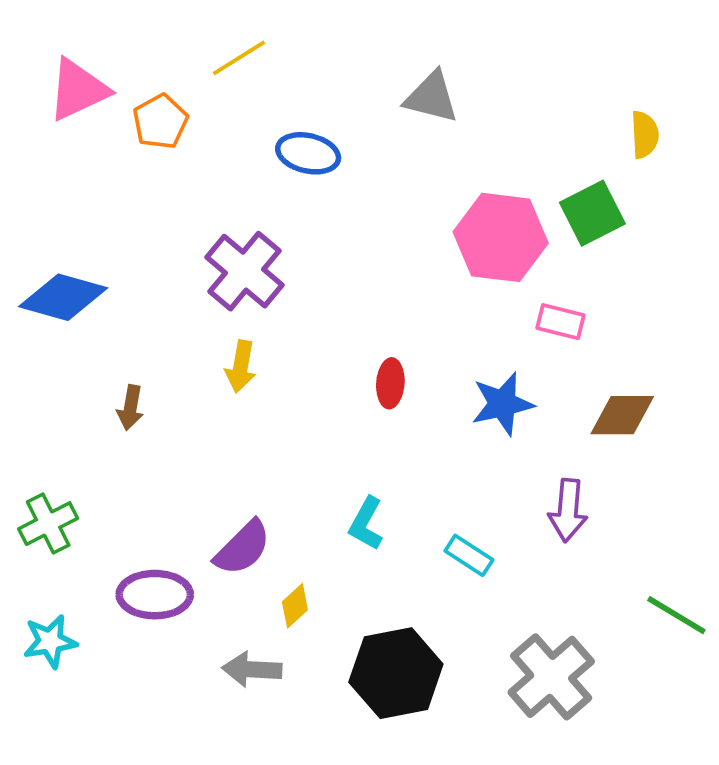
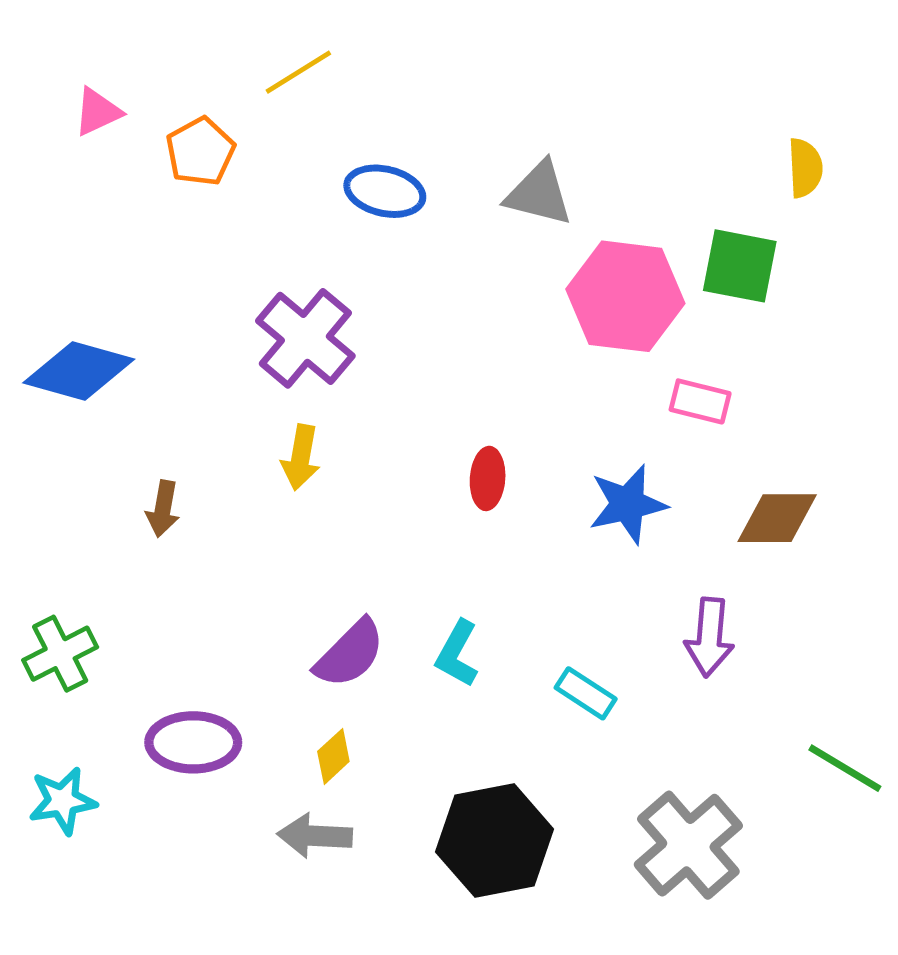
pink triangle: (78, 90) -> (98, 112), size x0.6
gray triangle: (431, 97) -> (539, 194), moved
green square: (592, 213) -> (740, 266), turned 38
purple semicircle: (243, 548) -> (350, 654), moved
yellow diamond: (295, 606) -> (333, 756), moved

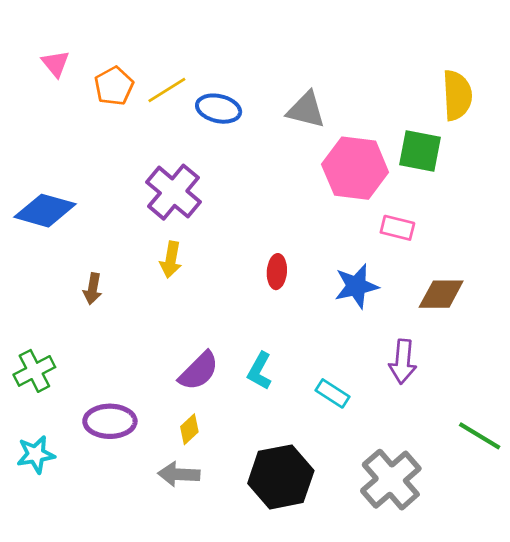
yellow line: (298, 72) -> (167, 90), moved
pink triangle: (98, 112) -> (56, 64), turned -44
yellow semicircle: (805, 168) -> (457, 95), size x1.5

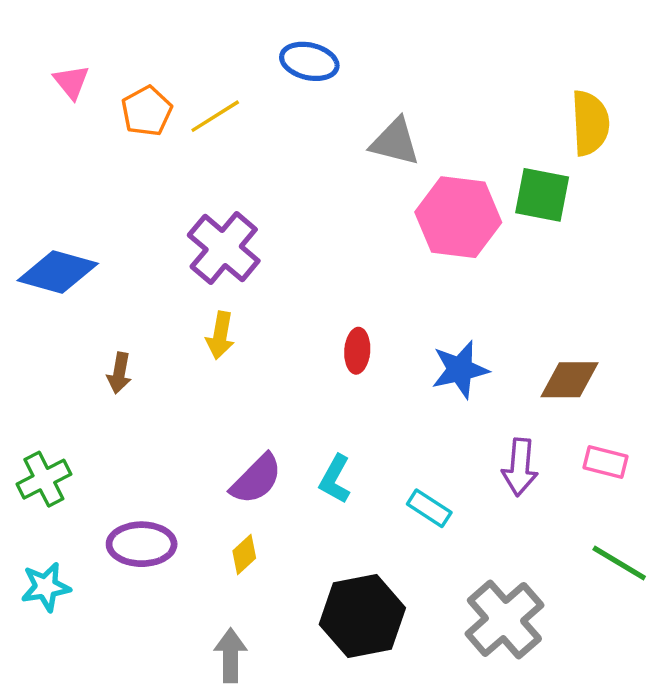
blue ellipse: (219, 109) -> (309, 61), moved
pink rectangle: (397, 228) -> (605, 462), moved
gray arrow: (179, 474) -> (231, 655), moved, turned 87

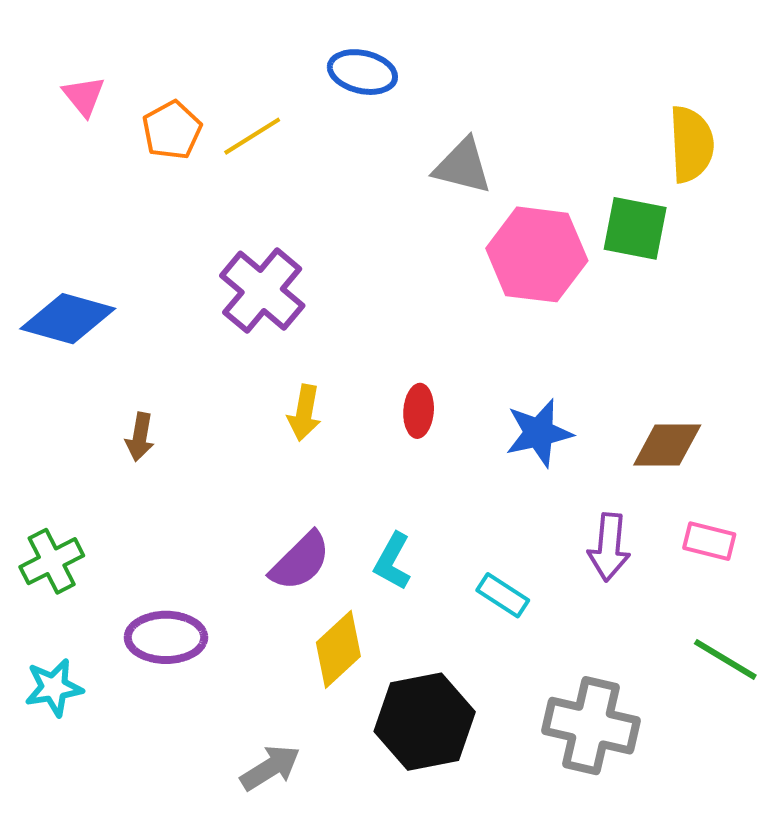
yellow arrow: (220, 335) -> (304, 413), moved
yellow diamond: (244, 554) -> (338, 649), moved, size x1.6
gray cross: (504, 619) -> (591, 726), turned -36
gray arrow: (231, 655) -> (270, 768), turned 58

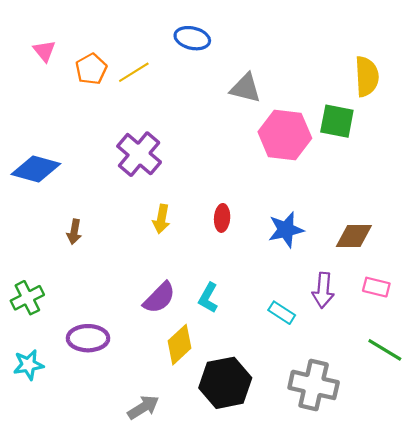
cyan rectangle: (503, 595) -> (282, 313), moved

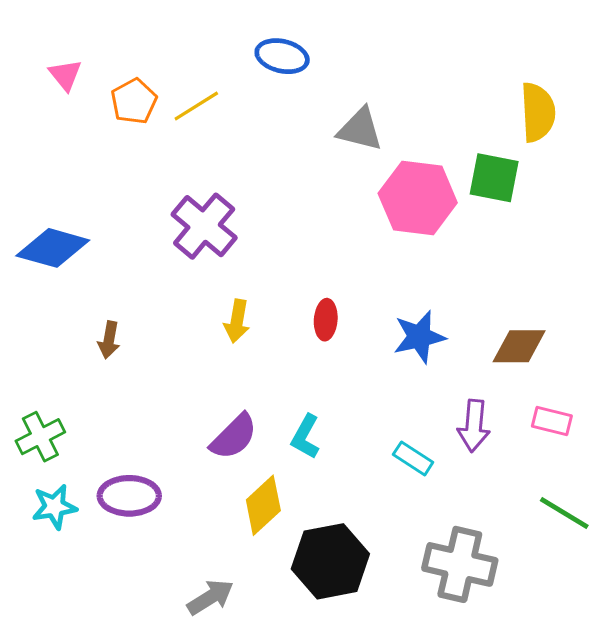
cyan star: (28, 365) -> (54, 507), moved

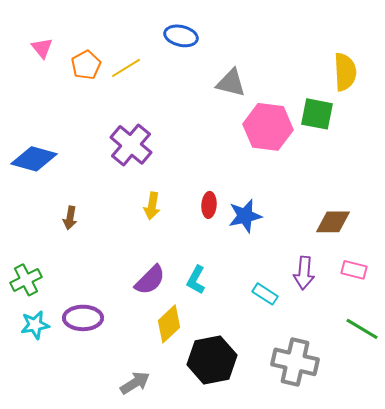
blue star: (419, 337) -> (245, 216), moved

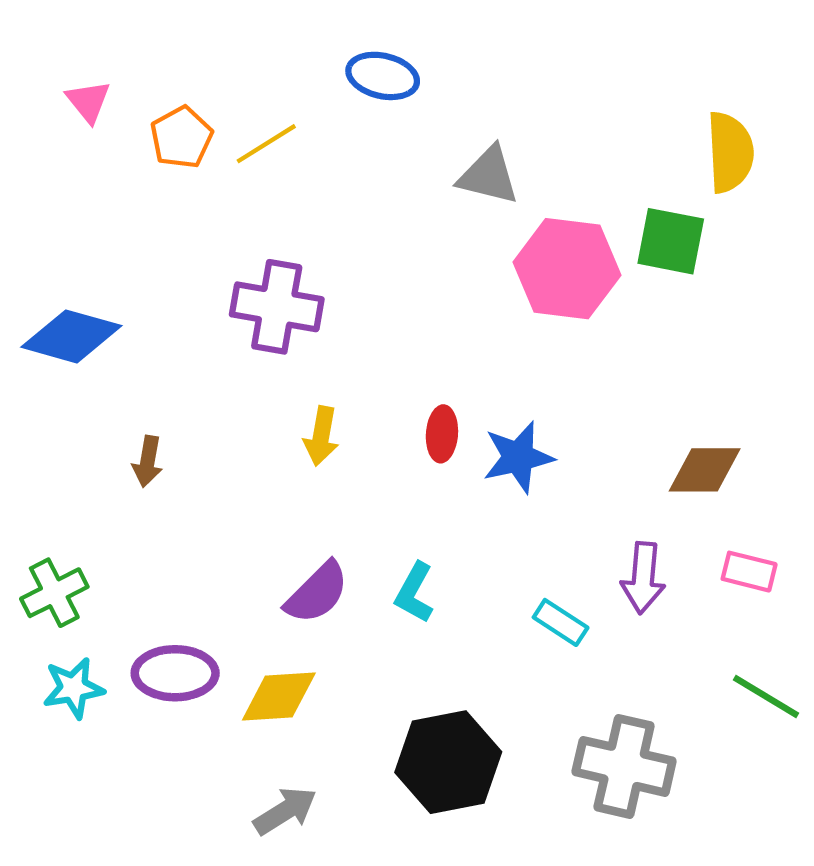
purple cross: (131, 145) -> (277, 307), turned -30
yellow diamond: (169, 324) -> (279, 697), moved, turned 39

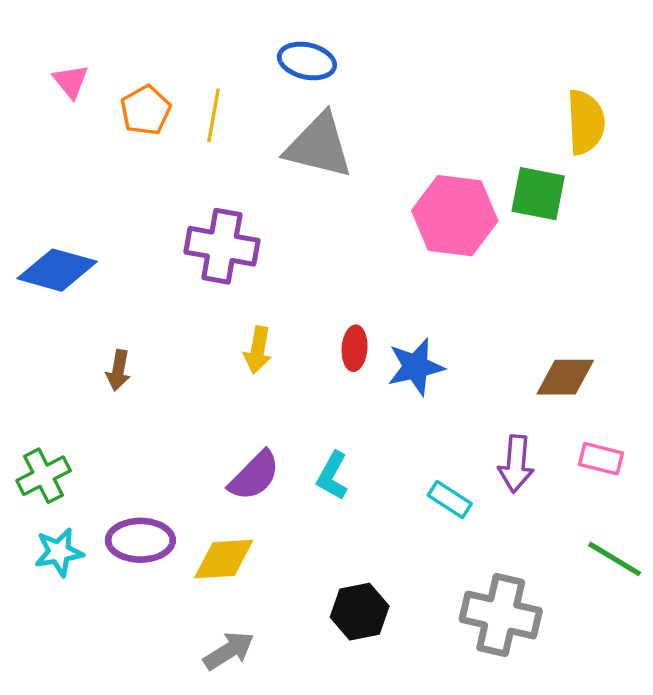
yellow line: (266, 144) -> (213, 115), turned -48
gray triangle: (489, 175) -> (319, 146), moved, size x1.4
black hexagon: (448, 762) -> (360, 612), size x0.7

